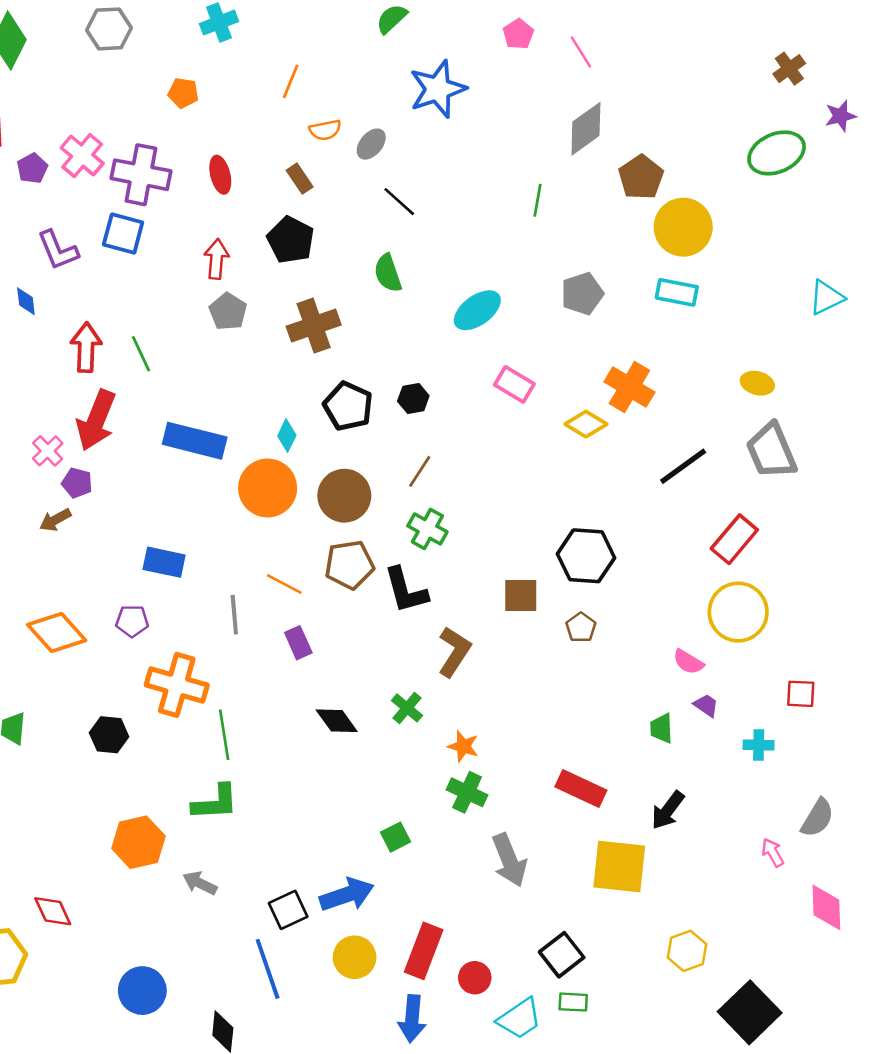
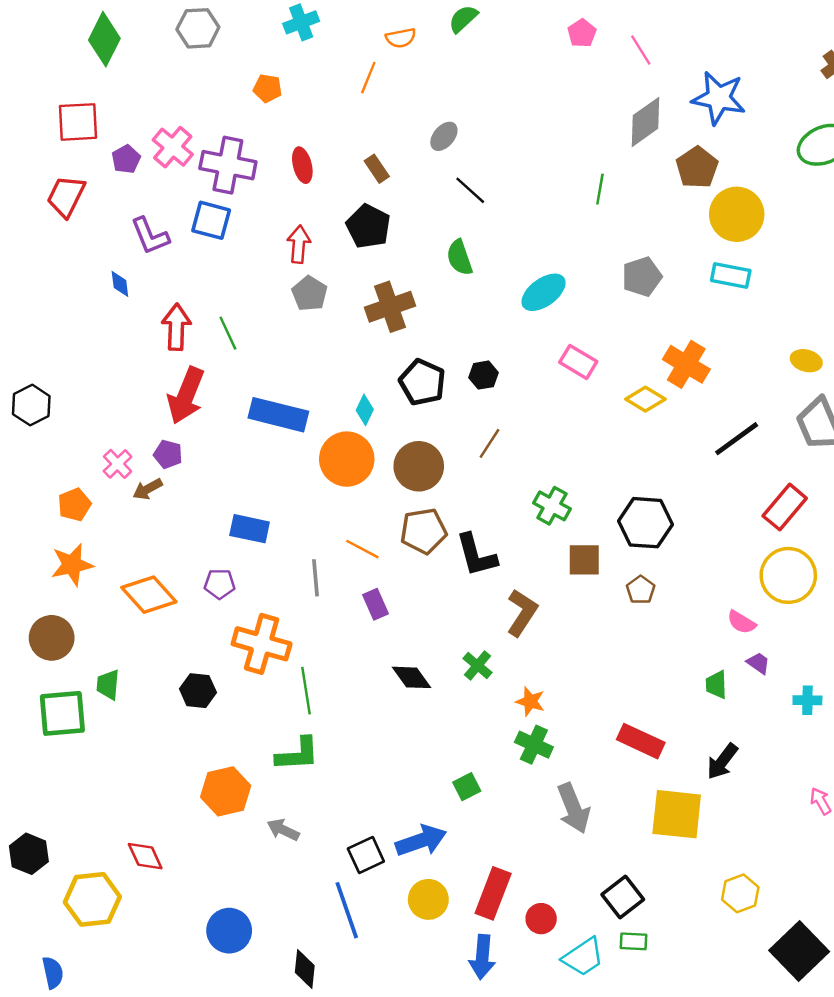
blue star: (438, 89) -> (719, 98), moved, turned 30
orange semicircle: (325, 130) -> (401, 38), moved
pink cross: (48, 451) -> (118, 464), moved
green cross: (427, 529) -> (552, 506), moved

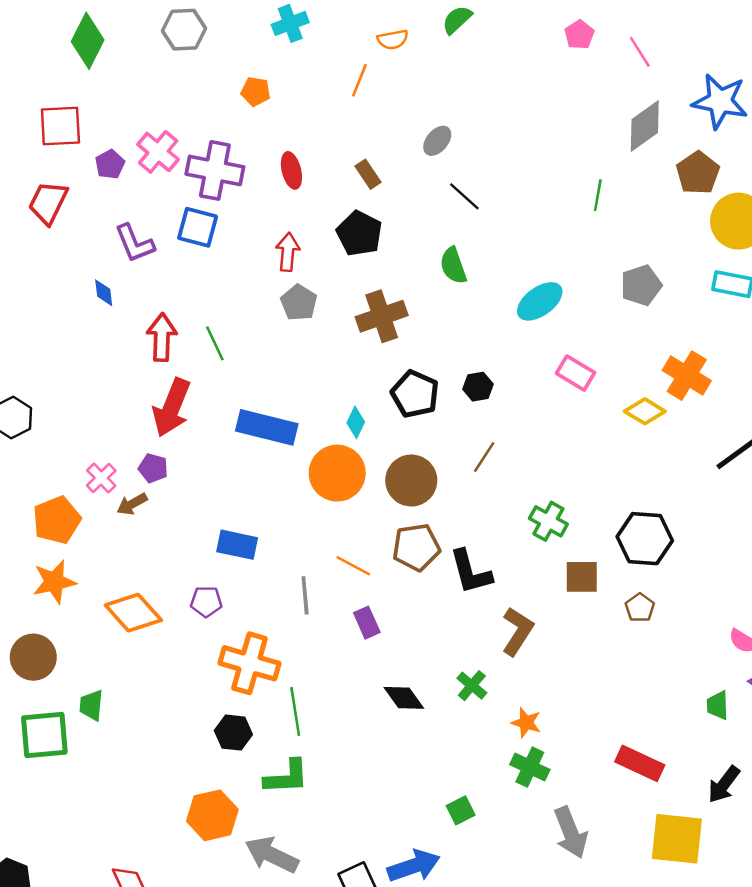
orange pentagon: (74, 505) -> (57, 520), size x1.4
black hexagon: (198, 691) -> (233, 733), moved
gray arrow: (283, 830) -> (272, 855), size x1.6

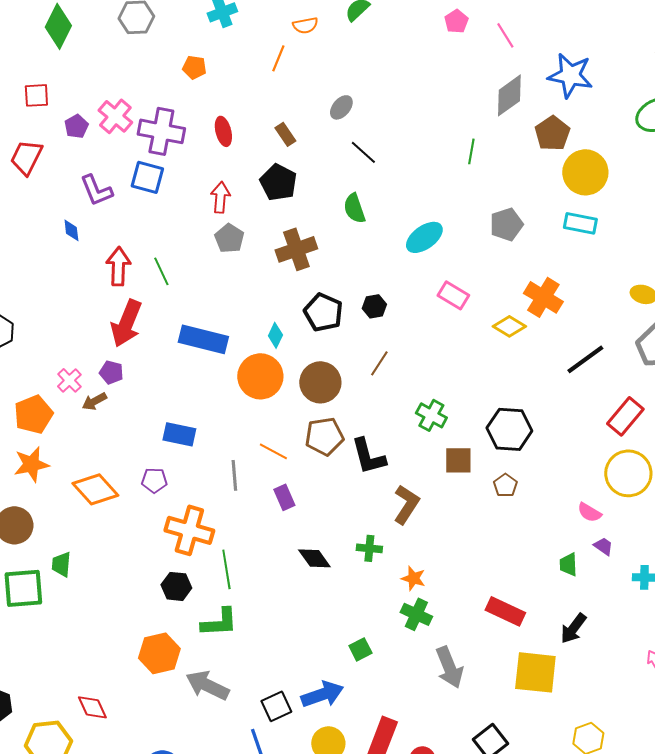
red square: (60, 126) -> (36, 95), size x0.7
green cross: (472, 686) -> (369, 548), turned -35

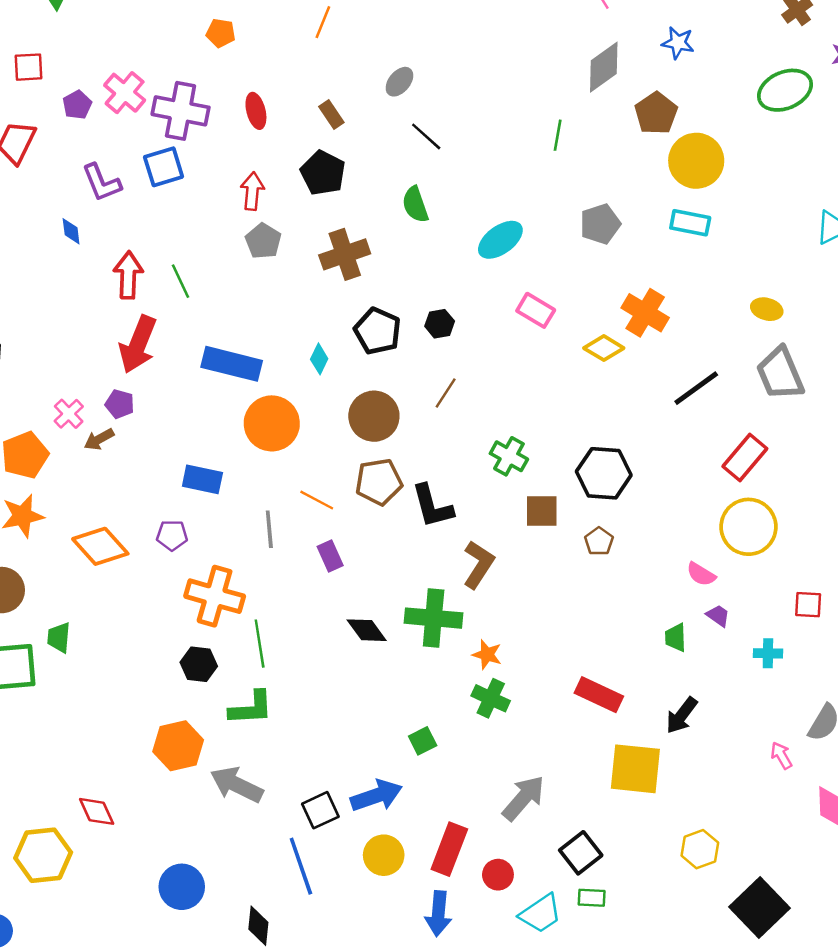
blue star: (570, 75) -> (678, 43), size x0.6
blue square: (147, 177) -> (164, 167), turned -32
orange circle: (260, 376) -> (272, 423), moved
green cross: (369, 548) -> (434, 618), size x1.8
gray arrow: (449, 667) -> (524, 798), moved, turned -117

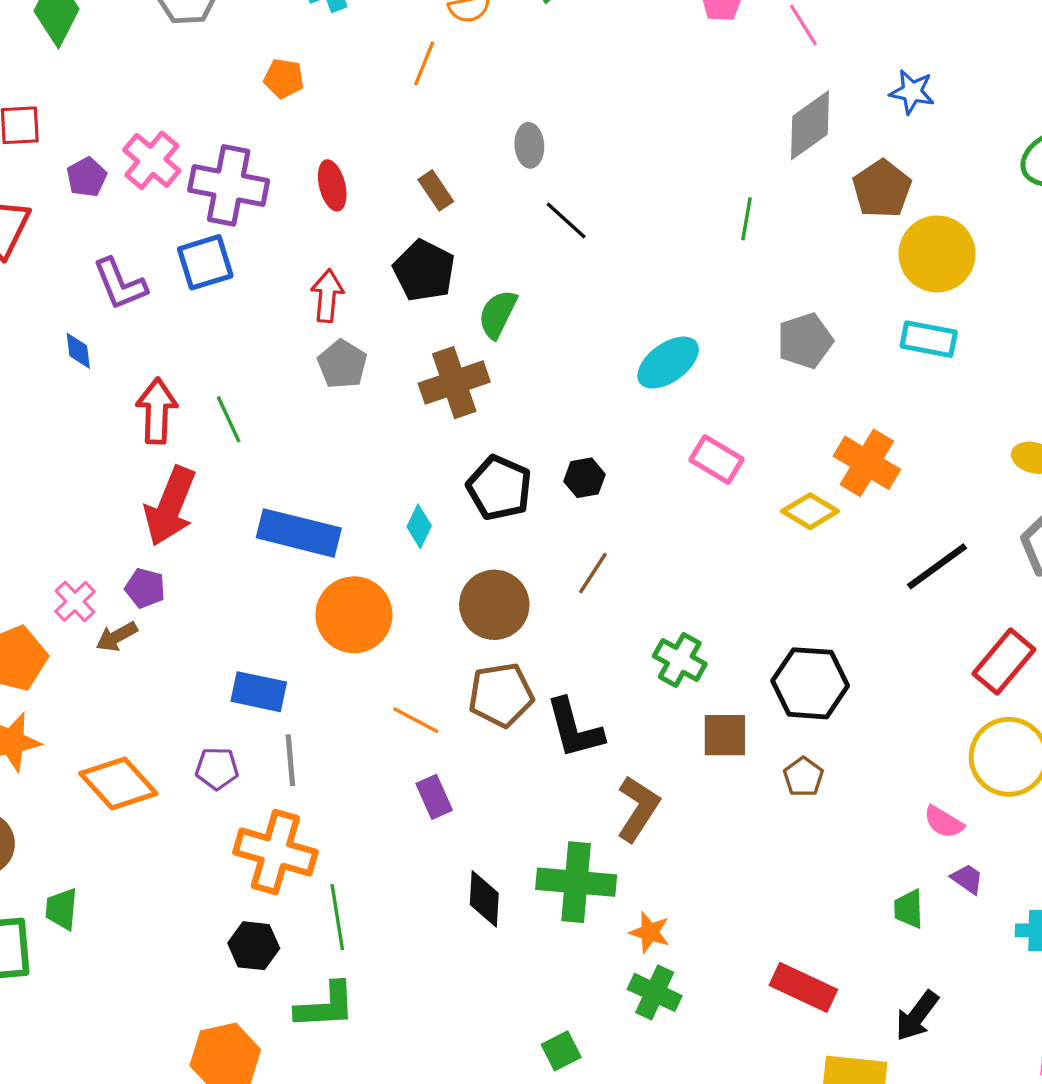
gray ellipse: (399, 82) -> (529, 145), turned -44
green semicircle: (415, 205) -> (498, 314), moved, turned 45
gray line: (269, 529) -> (290, 760), moved
black diamond: (367, 630) -> (484, 899), turned 39

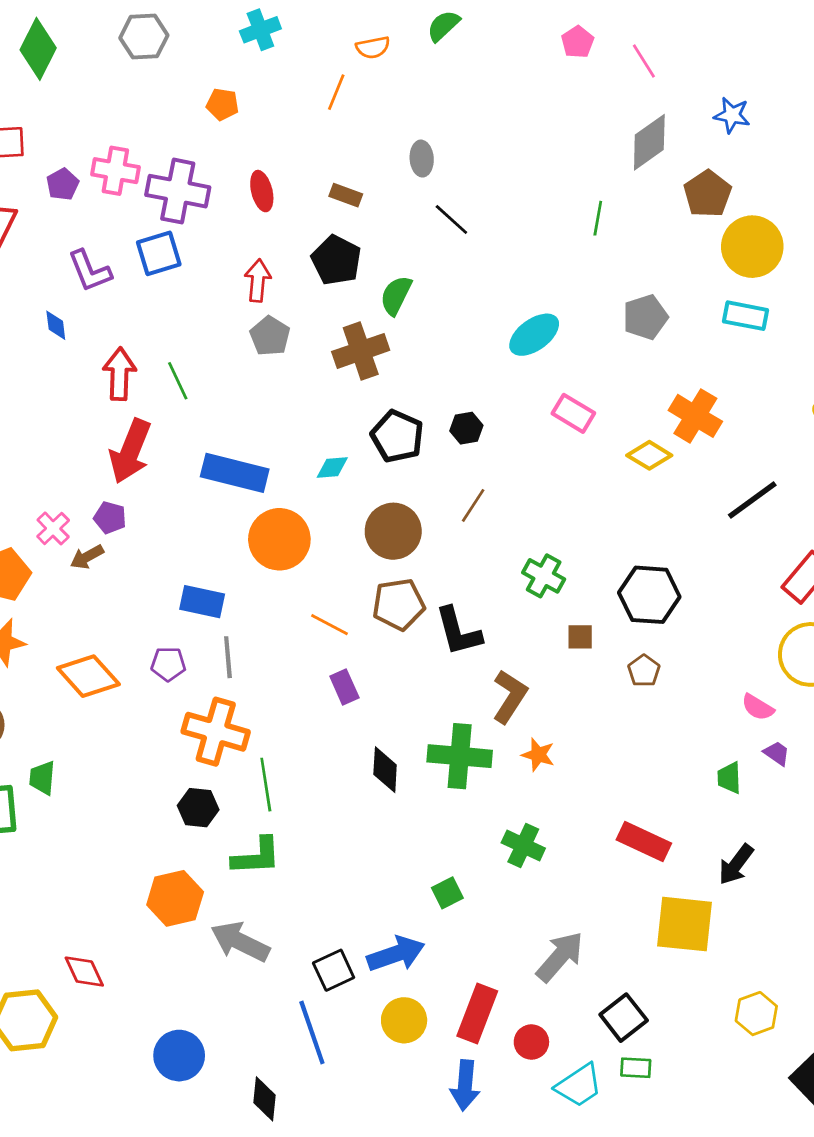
pink cross: (152, 160) -> (115, 171), turned -30
brown rectangle: (436, 190) -> (346, 195), turned -36
cyan diamond: (419, 526) -> (332, 467), turned 60
brown square: (725, 735) -> (580, 637), size x0.7
orange star: (650, 932) -> (538, 755), moved

